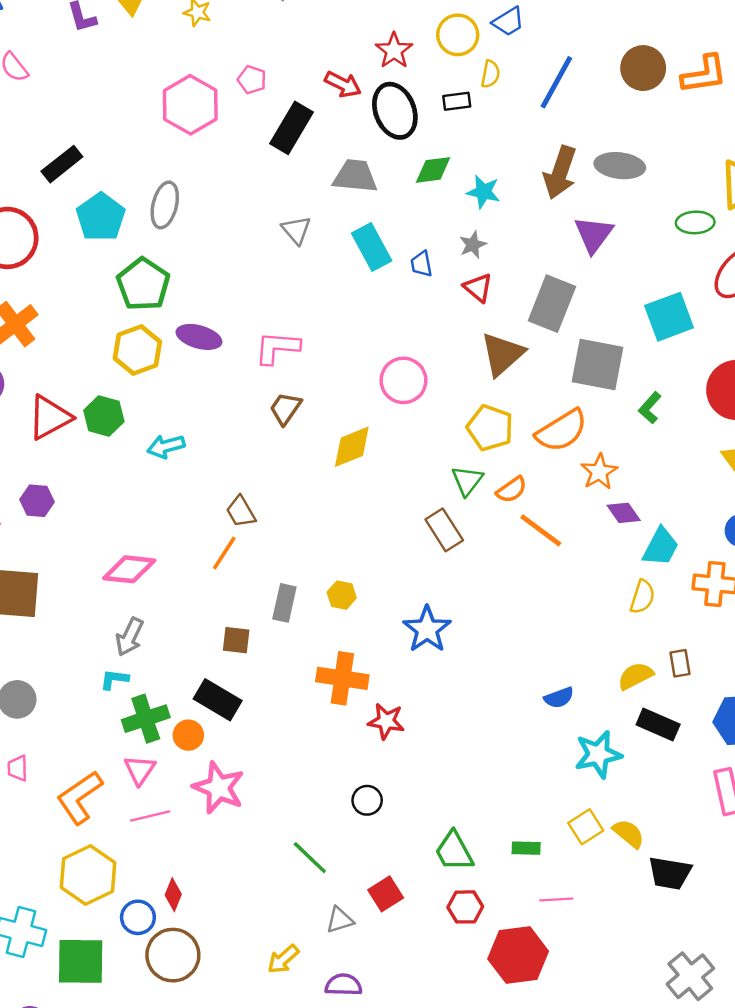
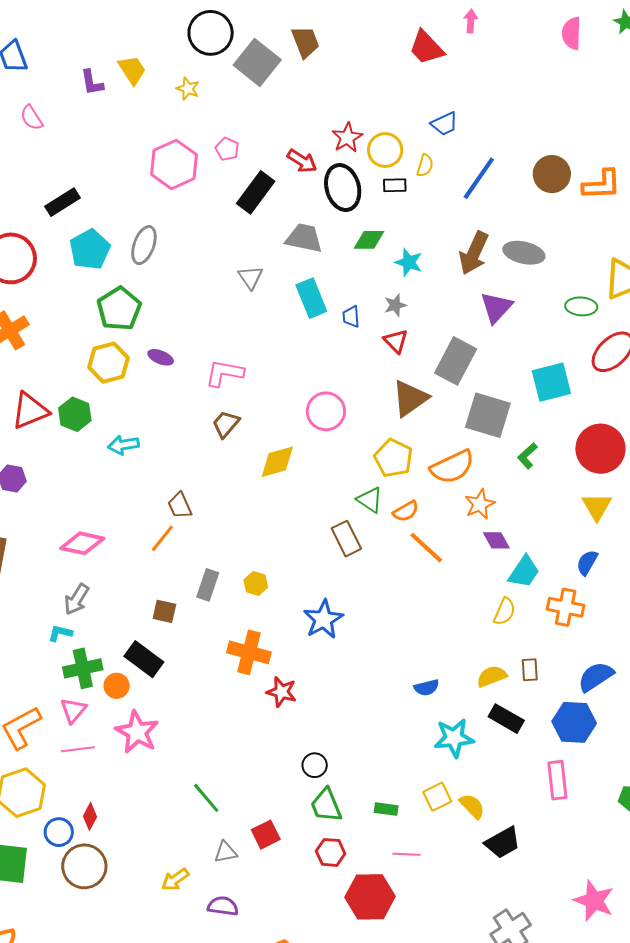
yellow circle: (458, 35) -> (385, 150), moved
purple ellipse: (199, 337) -> (161, 357), size x0.7
green triangle: (467, 481) -> (370, 500), turned -40
black circle: (367, 800) -> (315, 765), moved
black trapezoid: (670, 873) -> (503, 843), turned -45

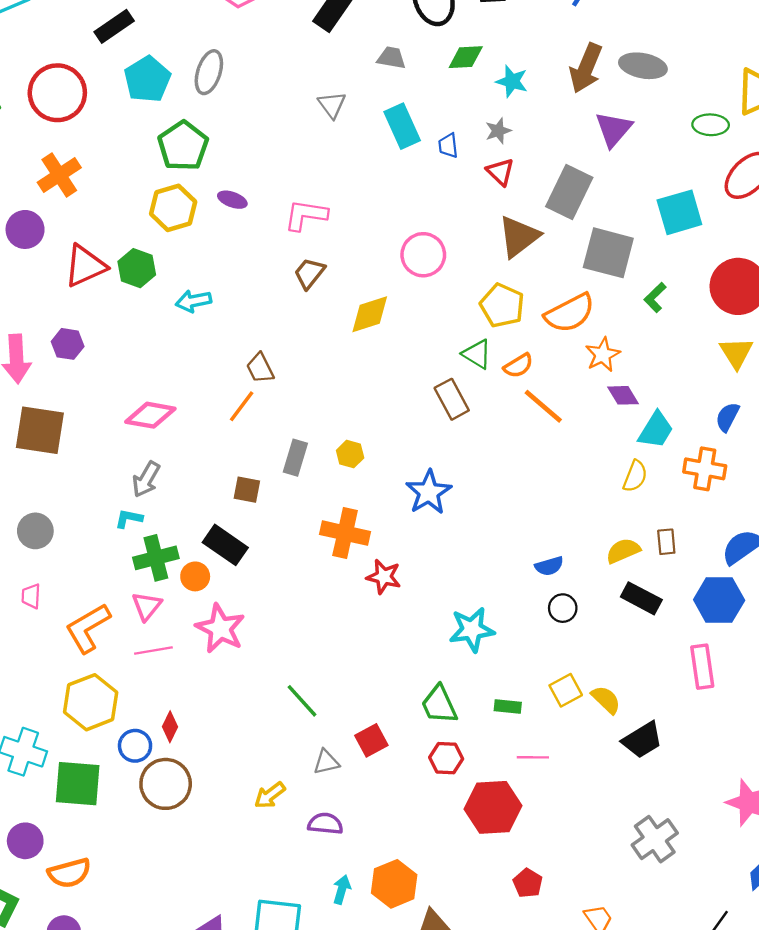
gray trapezoid: (304, 238) -> (391, 58), size x0.7
cyan star: (454, 738) -> (472, 630), moved
black circle: (315, 765) -> (563, 608), moved

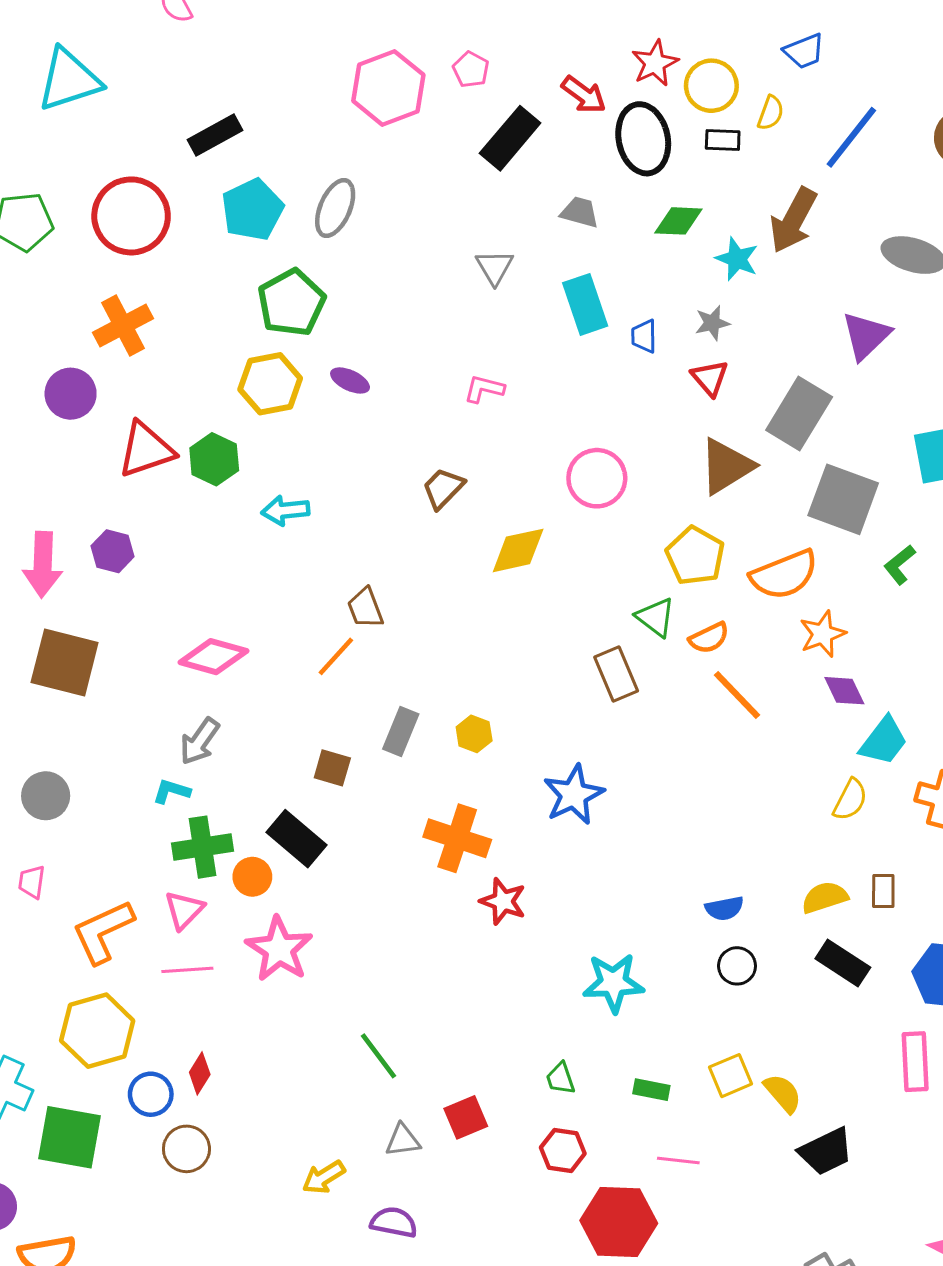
brown arrow: (586, 68) -> (793, 220), moved
pink L-shape: (306, 215) -> (484, 389), moved, size x0.7
green trapezoid: (439, 705) -> (560, 1078), size x0.6
brown circle: (166, 784) -> (186, 1149), size x0.7

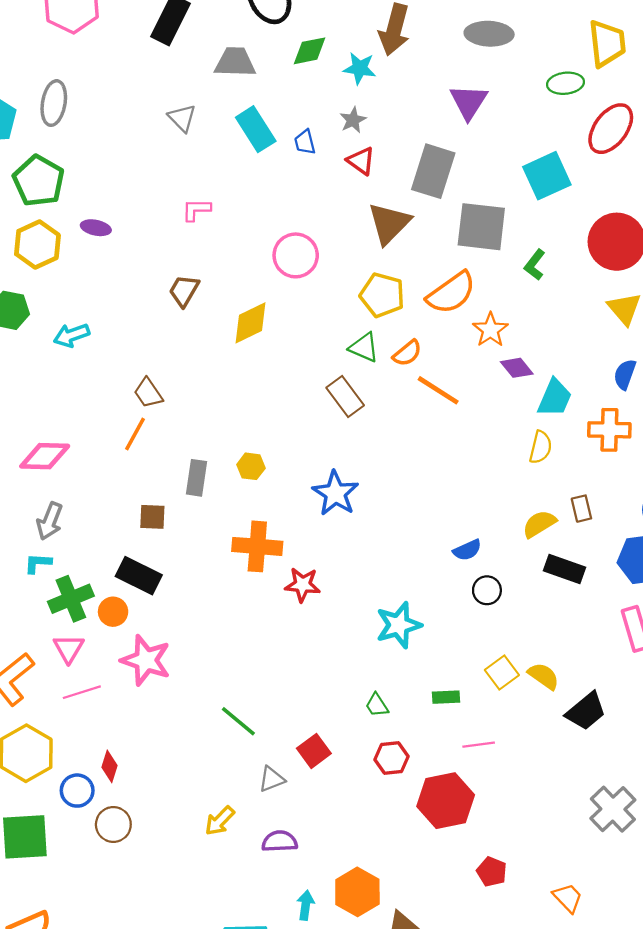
gray trapezoid: (580, 212) -> (235, 62), size x1.4

